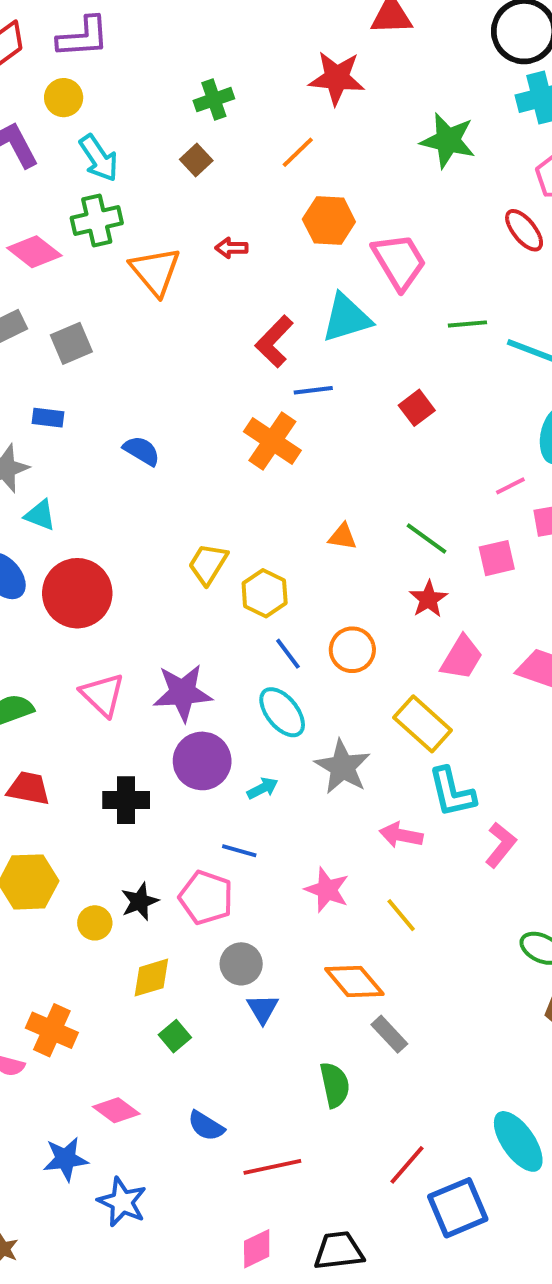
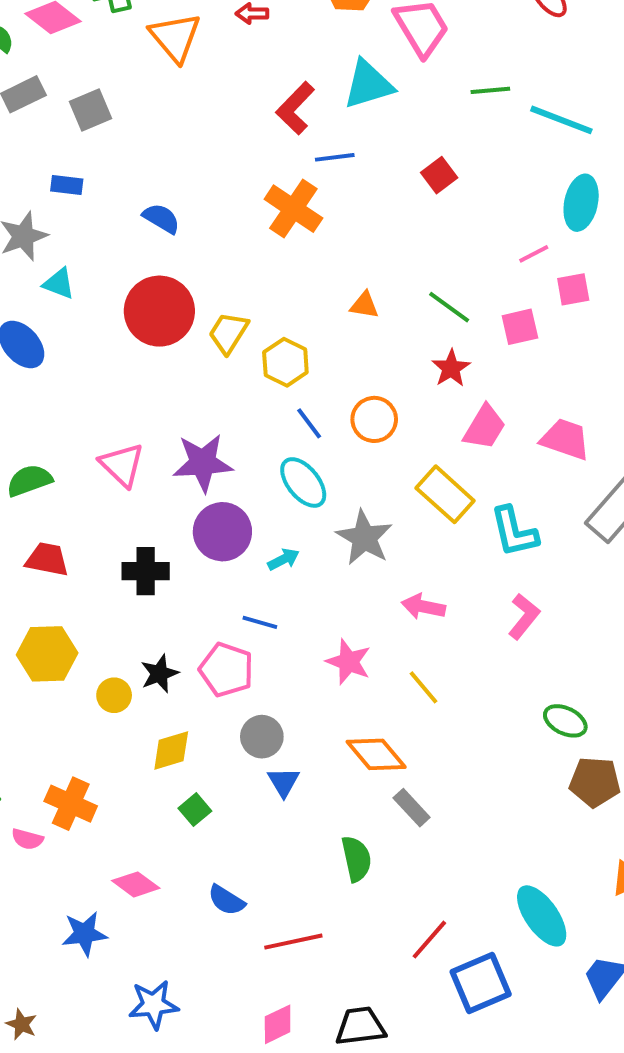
red circle: (77, 593) -> (159, 311), moved
cyan L-shape: (452, 792) -> (514, 532), moved
blue star: (122, 1202) -> (153, 1005), moved, turned -30

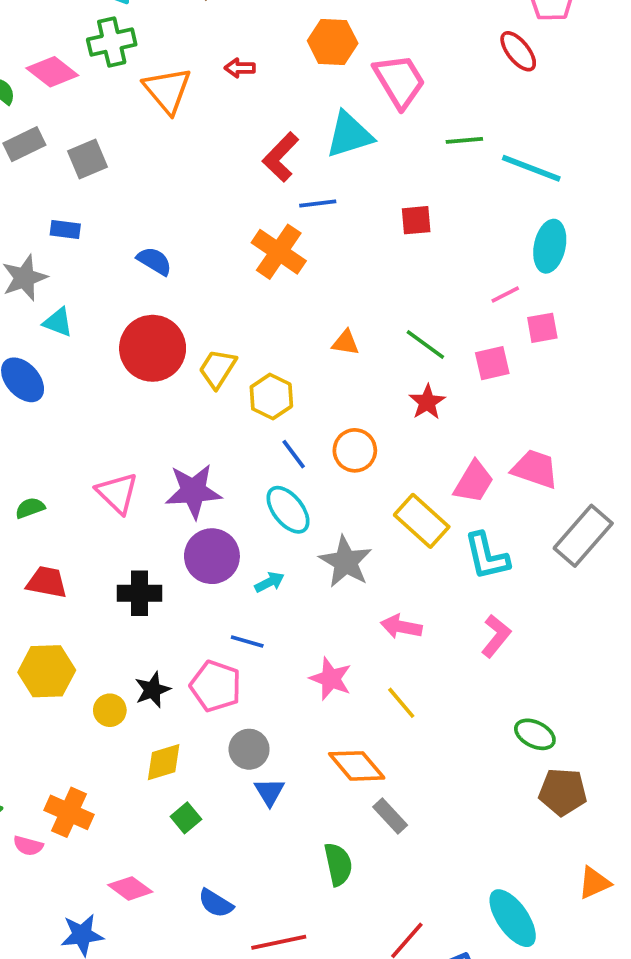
red square: (439, 175) -> (416, 220), turned 32
pink trapezoid: (485, 427) -> (474, 482), moved
green semicircle: (29, 480) -> (30, 508), size x0.7

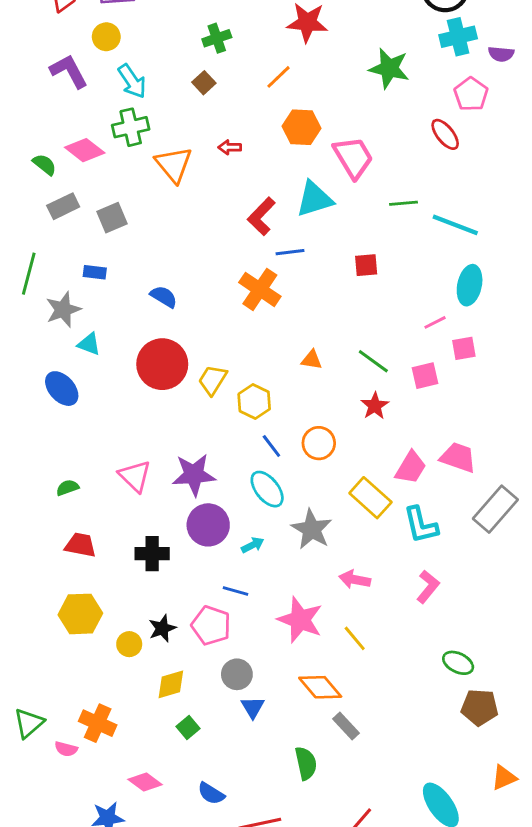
pink star: (331, 679) -> (300, 620), size x1.4

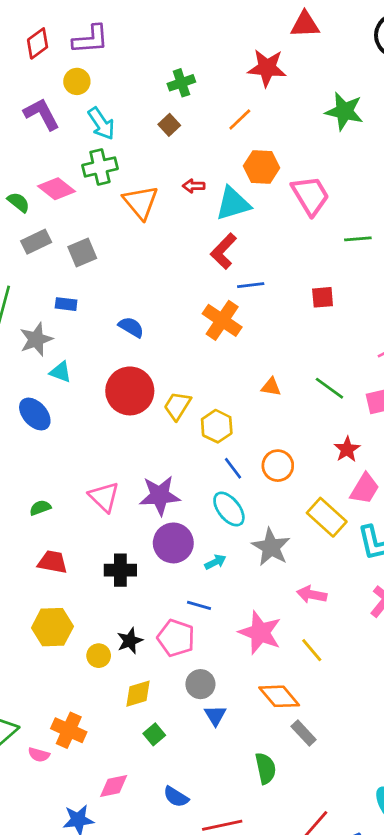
cyan triangle: (314, 199) -> (233, 204), moved
red star: (375, 406) -> (347, 449), moved
pink diamond: (145, 782) -> (114, 786), turned -48

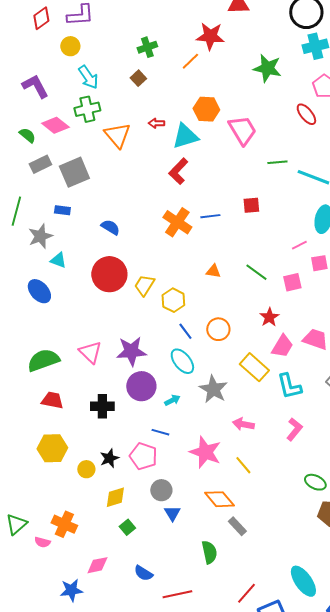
purple L-shape: (42, 114) -> (35, 86), moved
orange line: (240, 119) -> (190, 61), moved
gray square: (82, 252) -> (74, 172), size x1.4
blue line: (251, 285) -> (210, 216), moved
green semicircle: (40, 508) -> (43, 360), size x2.0

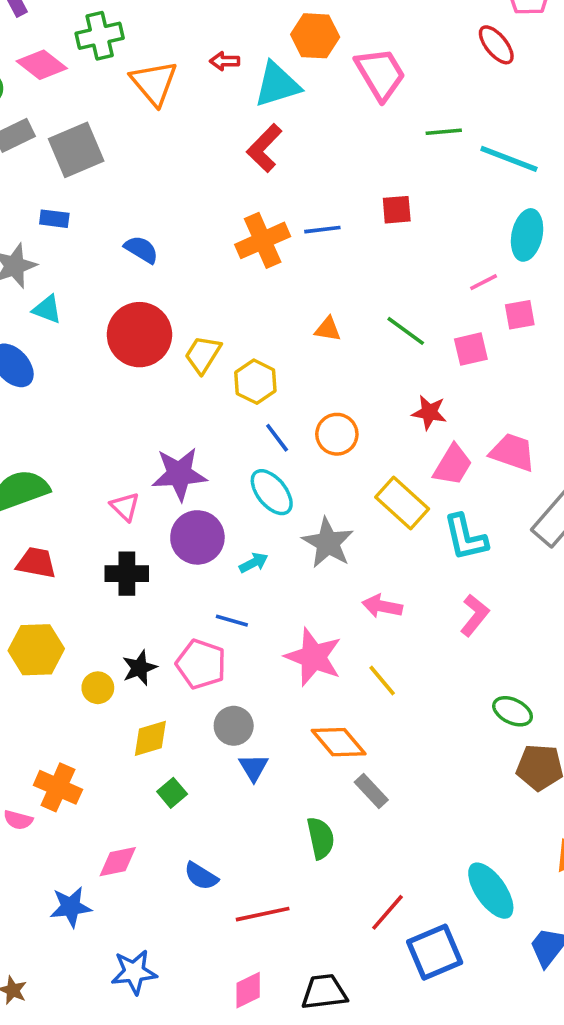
orange cross: (177, 222) -> (263, 240), turned 32
red star: (269, 317) -> (429, 412), turned -30
pink triangle: (90, 352) -> (125, 507), moved, size x0.7

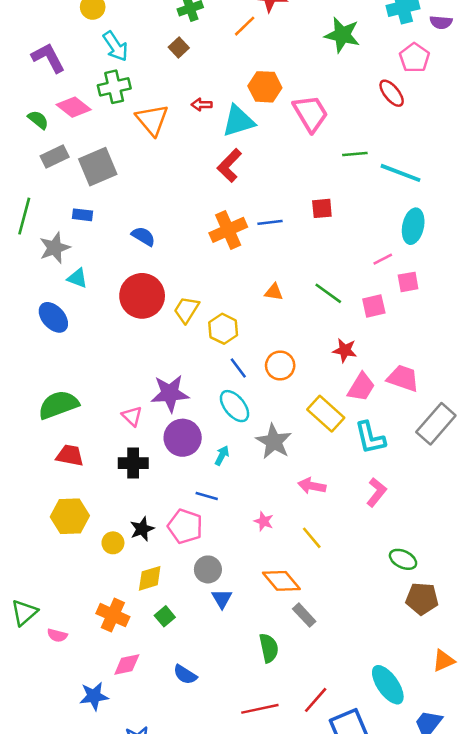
cyan arrow: (254, 563) -> (222, 455), turned -36
pink star: (313, 657) -> (264, 521), size x0.5
orange cross: (58, 787) -> (113, 615), moved
red line: (263, 914) -> (260, 709), moved

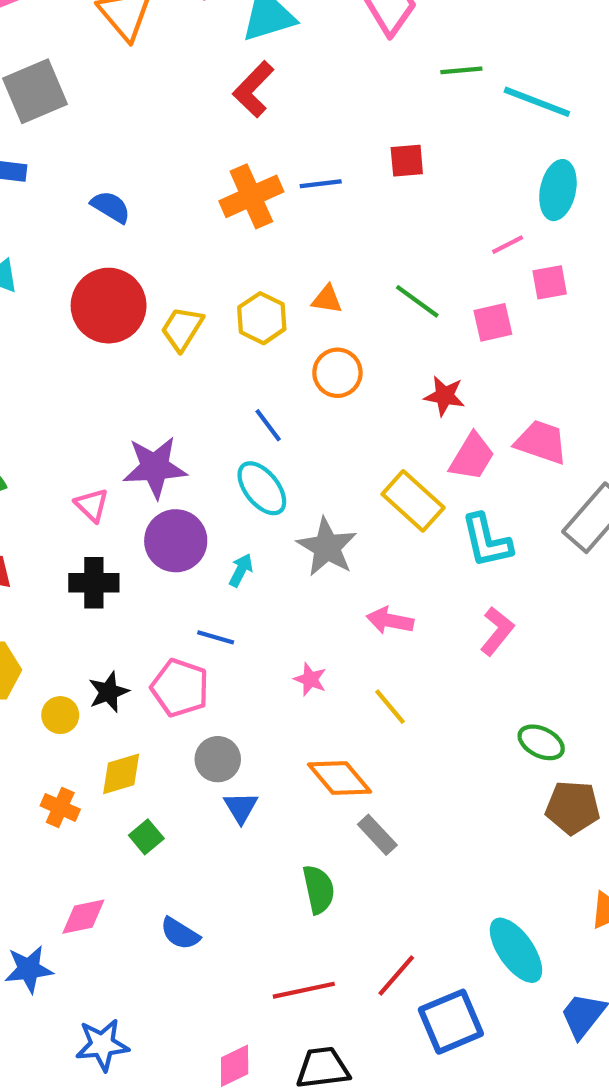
yellow hexagon: (223, 329) -> (262, 318), moved
orange circle: (280, 366) -> (337, 373), moved
orange cross: (113, 615) -> (60, 807), moved, size x0.7

